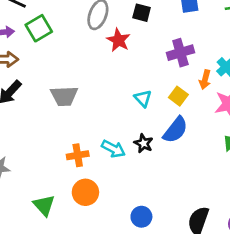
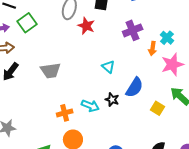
yellow square: (178, 96) -> (158, 108), moved

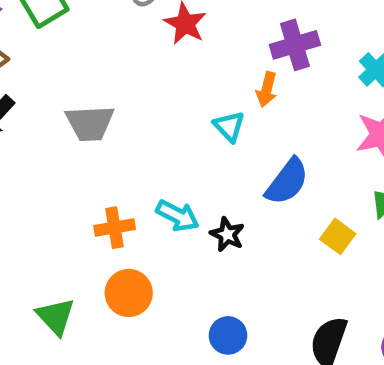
orange arrow: (152, 48) -> (267, 89), moved
black star: (112, 100) -> (227, 234), moved

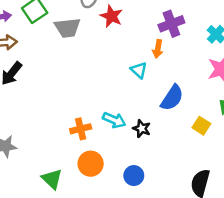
gray trapezoid: (90, 123) -> (68, 28), moved
blue circle: (228, 335) -> (134, 176), moved

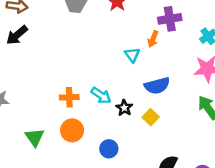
blue semicircle: (172, 98) -> (157, 86), turned 30
yellow square: (201, 126) -> (151, 117), moved

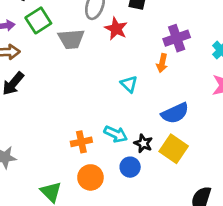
cyan triangle: (132, 55) -> (129, 84), moved
yellow square: (151, 117) -> (174, 149), size x1.5
blue circle: (109, 149) -> (130, 167), moved

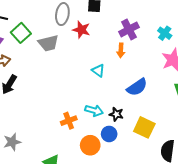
yellow square: (174, 149) -> (144, 127), moved
orange circle: (90, 177) -> (90, 145), moved

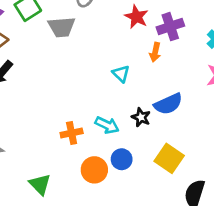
red star: (81, 30) -> (136, 17), moved
black star: (116, 114) -> (141, 117), moved

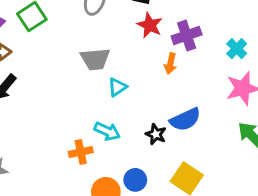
gray trapezoid: (62, 27) -> (95, 59), moved
cyan triangle: (121, 74) -> (117, 87), moved, turned 42
cyan arrow: (107, 125) -> (107, 131), moved

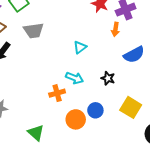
gray trapezoid: (95, 59) -> (34, 31), moved
blue semicircle: (185, 119) -> (134, 55), moved

